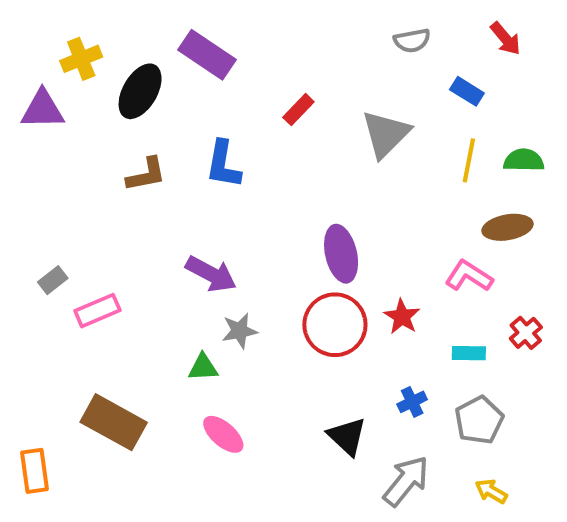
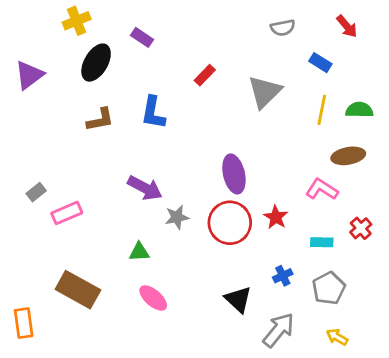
purple rectangle: (207, 55) -> (142, 37), size x0.6
yellow cross: (81, 59) -> (77, 21), moved
purple triangle: (43, 110) -> (29, 75), turned -36
gray star: (240, 331) -> (177, 217), moved

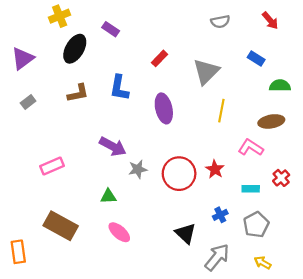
blue rectangle: (320, 63) -> (256, 58), moved
yellow line: (322, 110) -> (221, 111), moved
purple ellipse: (234, 174) -> (164, 108), moved
gray rectangle: (36, 192) -> (28, 102), moved

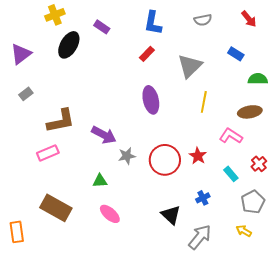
blue L-shape: (119, 88) -> (153, 23), moved
brown L-shape: (78, 93) -> (61, 121), moved, size x1.4
cyan rectangle: (251, 189) -> (231, 174), turned 49
gray pentagon: (256, 225) -> (253, 202), moved
yellow arrow: (263, 263) -> (244, 231), moved

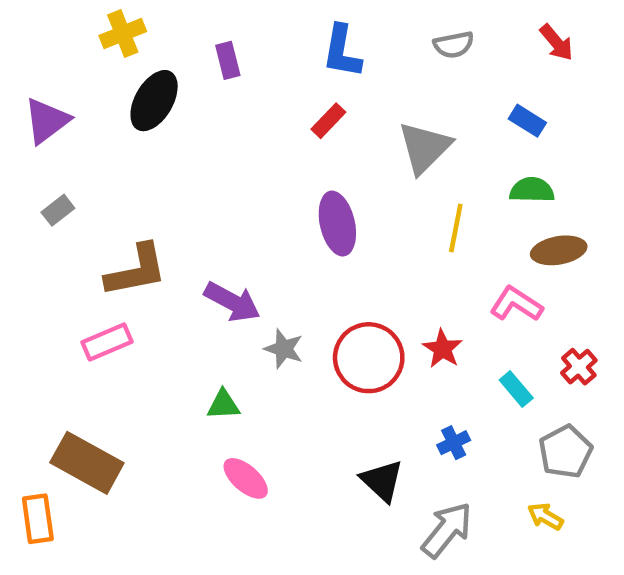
purple rectangle: (102, 27) -> (228, 60), turned 42
green semicircle: (258, 79) -> (532, 190), moved
gray star: (127, 156) -> (284, 349), turned 30
brown rectangle: (56, 208) -> (87, 463), moved

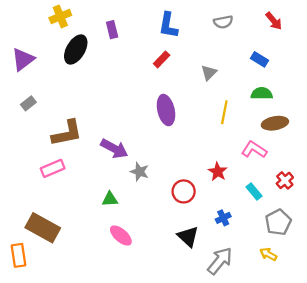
gray triangle: (425, 148) -> (209, 73), size x0.6
red circle: (369, 358) -> (184, 191), moved, size x0.7

